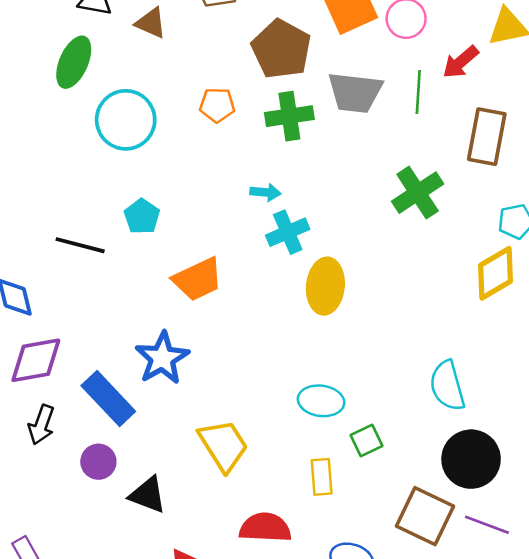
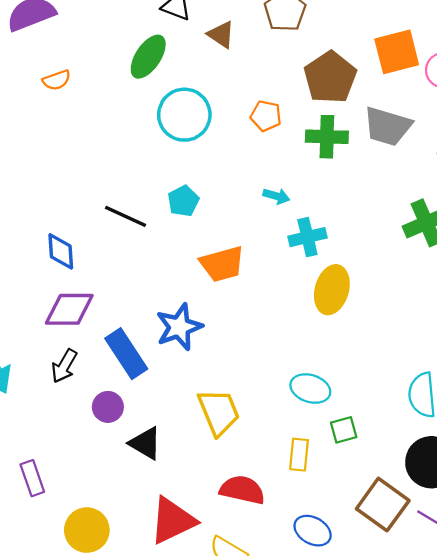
cyan arrow: (265, 192) -> (276, 196), moved

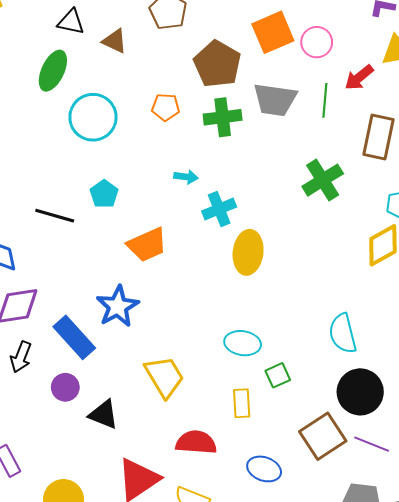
brown square: (383, 505) -> (323, 436), turned 30

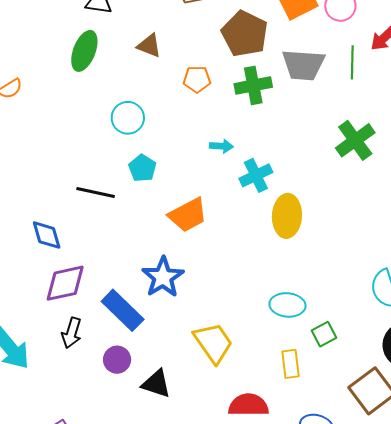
brown triangle: (115, 41) -> (149, 46), moved
cyan circle: (93, 117) -> (128, 118), moved, size x0.7

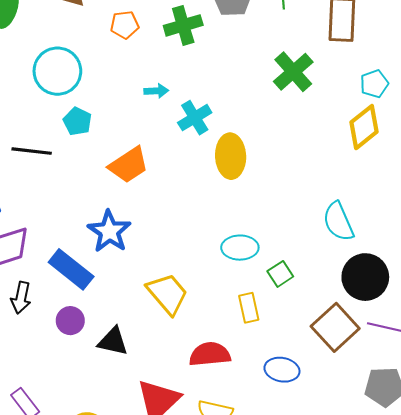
cyan circle: (128, 118) -> (57, 71), size x1.4

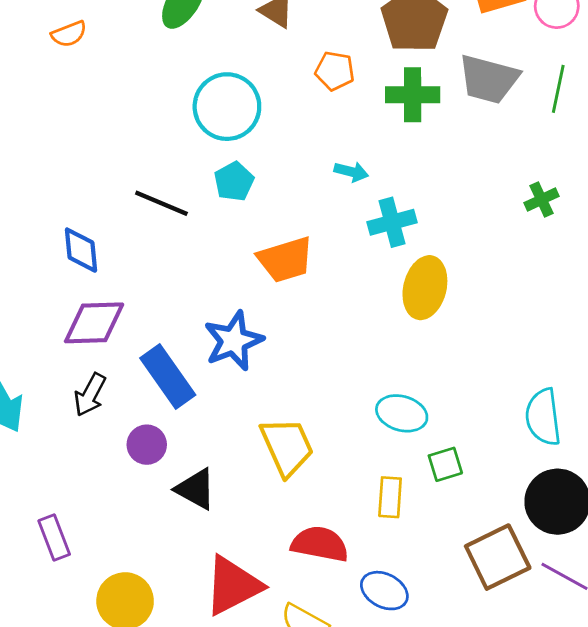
green cross: (293, 72) -> (541, 200), size x0.6
blue ellipse: (282, 370) -> (384, 591), moved

